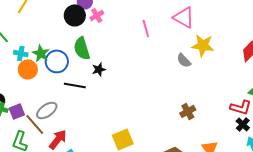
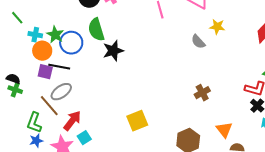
yellow star: (203, 45) -> (217, 27), size x0.7
black star: (99, 69) -> (113, 51), size x1.5
black line: (75, 85) -> (59, 67), moved
purple square: (17, 111) -> (45, 72), moved, turned 35

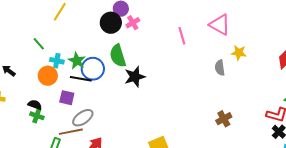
gray semicircle: (198, 42) -> (220, 68), turned 35
orange circle: (42, 51) -> (48, 76), moved
black line: (59, 67) -> (81, 79), moved
brown line: (49, 106) -> (71, 132), turned -60

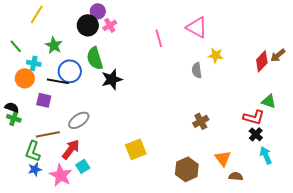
green star: (77, 61) -> (54, 45), moved
gray ellipse: (83, 118) -> (79, 120), moved

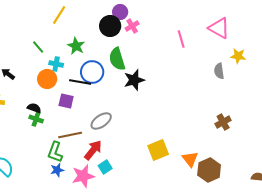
orange triangle: (223, 158) -> (190, 159), moved
pink star: (61, 175) -> (83, 176), turned 30

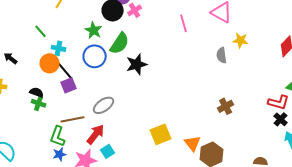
green star: (76, 46) -> (94, 30), moved
green semicircle: (117, 59) -> (120, 43), turned -130
black line: (80, 82) -> (65, 70), moved, turned 40
purple square: (66, 101) -> (69, 85), turned -35

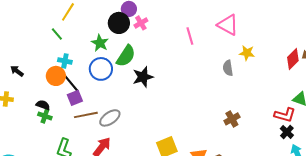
green line: (41, 31) -> (57, 34), moved
brown line: (73, 119) -> (86, 115), moved

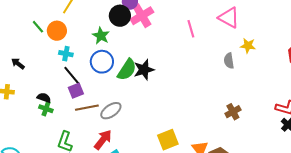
pink cross: (141, 23) -> (142, 16), size x1.6
green line: (57, 34) -> (38, 27), moved
green semicircle: (126, 56) -> (127, 70), moved
orange circle: (56, 76) -> (57, 31), moved

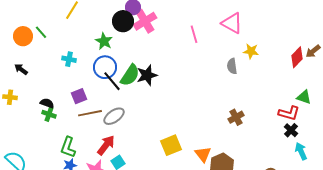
orange circle: (57, 31) -> (23, 36), moved
black line: (72, 76) -> (112, 81), moved

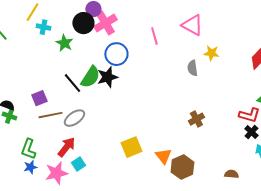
cyan cross: (69, 59) -> (43, 27), moved
blue circle: (105, 67) -> (116, 54), moved

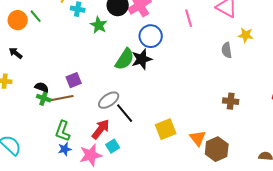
black line: (72, 83) -> (125, 113), moved
brown line: (50, 115) -> (62, 98), moved
brown cross: (196, 119) -> (231, 101), turned 35

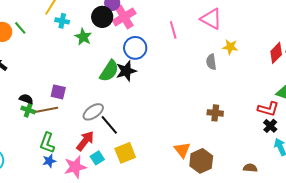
purple square: (74, 80) -> (58, 92), turned 35
yellow square: (166, 129) -> (125, 153), moved

